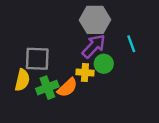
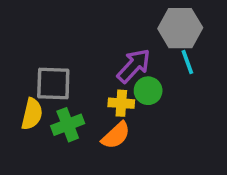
gray hexagon: (95, 20) -> (180, 28), moved
orange semicircle: (67, 88) -> (116, 135), moved

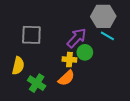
cyan line: (187, 62) -> (107, 36), turned -40
gray square: (53, 84) -> (31, 35), moved
green cross: (68, 125) -> (37, 83), moved, turned -36

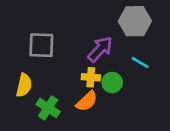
cyan line: (107, 36) -> (140, 63), moved
green circle: (85, 52) -> (112, 83), moved

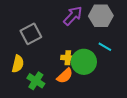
gray square: (41, 45) -> (31, 34), turned -30
purple arrow: (100, 49) -> (73, 16), moved
green circle: (112, 83) -> (84, 62), size x1.6

